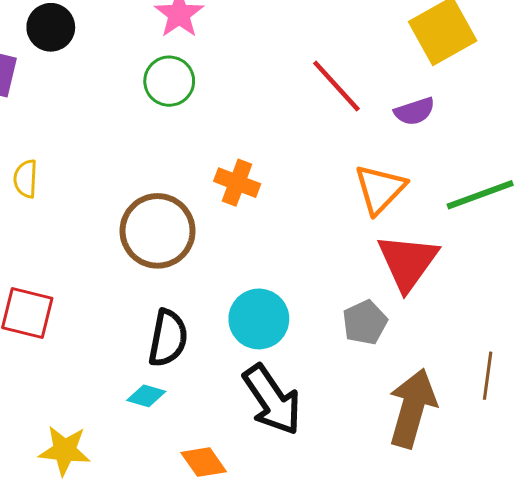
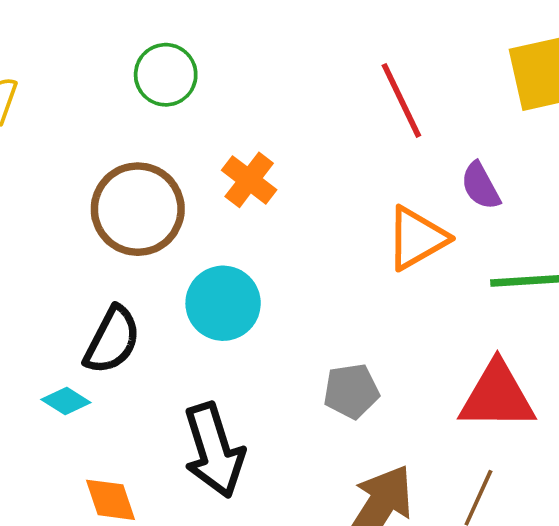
green circle: (169, 81) -> (166, 75), moved
purple semicircle: (415, 111) -> (481, 186), moved, turned 63
red triangle: (408, 262) -> (497, 396), moved, turned 38
cyan circle: (259, 319) -> (223, 303), moved

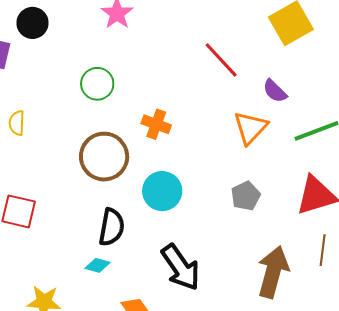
gray pentagon: (351, 391) -> (246, 196), moved

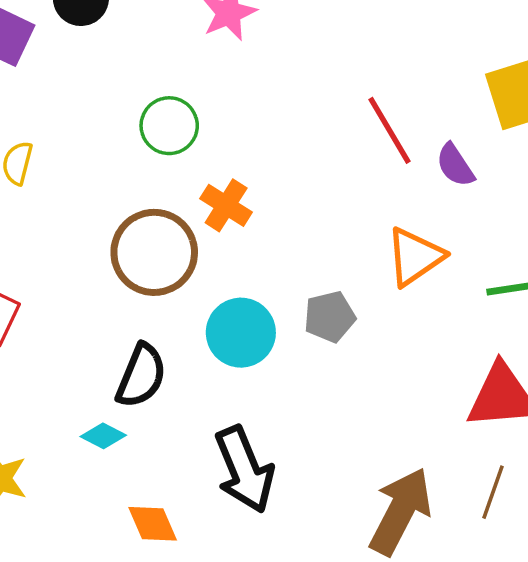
purple semicircle: (275, 91) -> (455, 165), moved
orange cross: (156, 124) -> (226, 205), moved
gray pentagon: (246, 196) -> (330, 317), moved

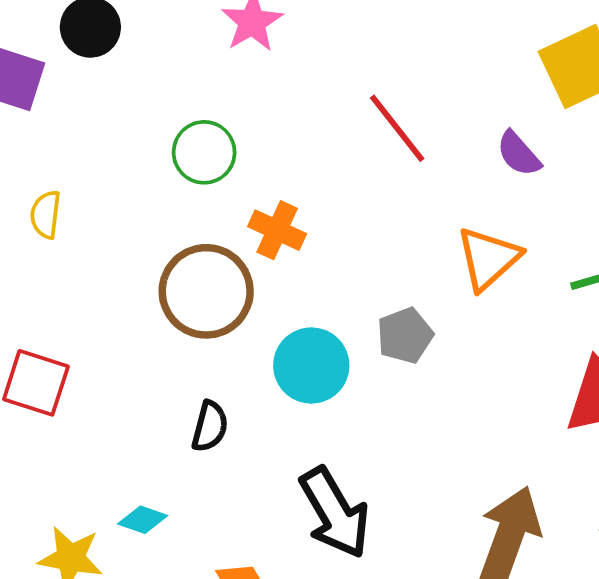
red line: (390, 130) -> (397, 128), moved
black semicircle: (141, 376) -> (210, 426), size x0.7
cyan diamond: (103, 436) -> (143, 520), moved

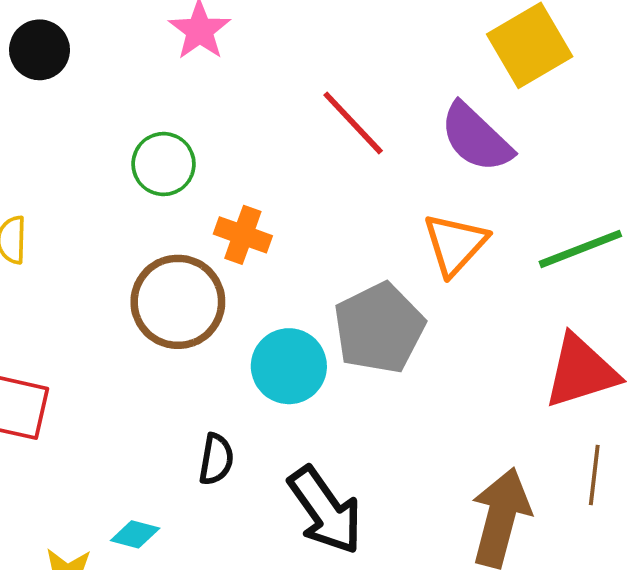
purple semicircle: (519, 154) -> (476, 138), size x1.6
gray pentagon: (405, 335) -> (379, 328), size x1.6
black semicircle: (210, 426) -> (216, 459), moved

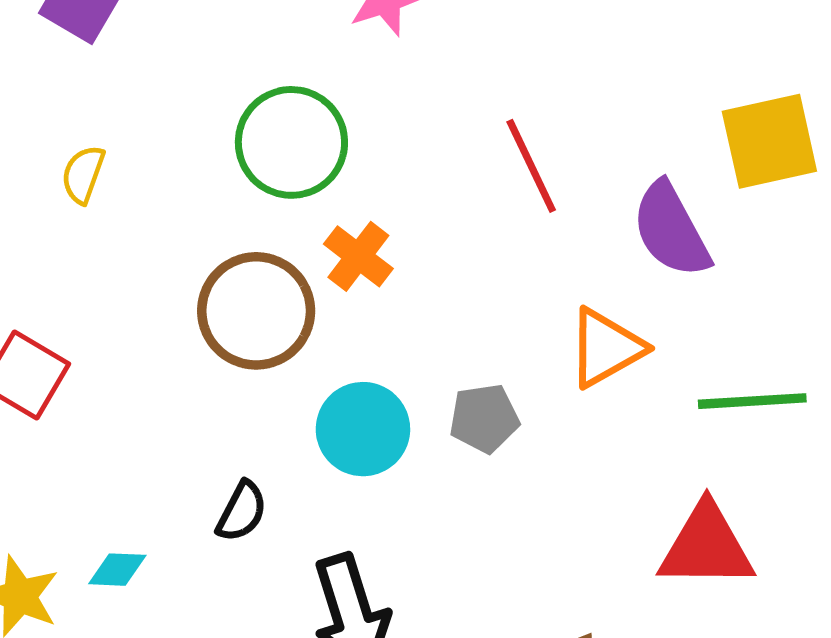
green circle: (164, 164) -> (291, 142), size x1.4
gray pentagon: (379, 328) -> (484, 418), size x0.6
cyan diamond: (135, 534) -> (117, 570), turned -30

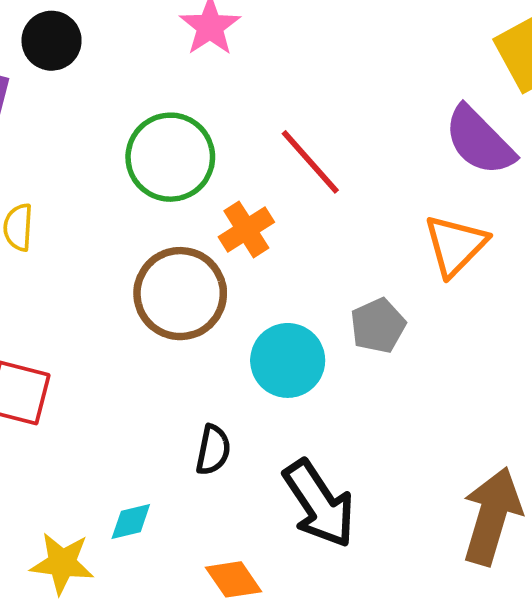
red line: (531, 166) -> (310, 162), moved
orange cross: (358, 256) -> (246, 229), turned 36

